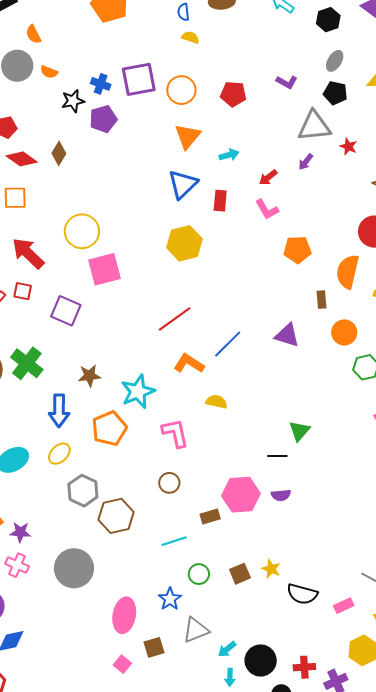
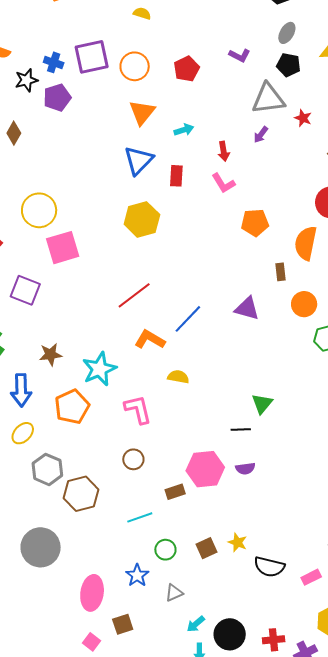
red pentagon: (233, 94) -> (187, 69), turned -30
red arrow: (268, 177) -> (224, 151), turned -60
gray triangle: (196, 630) -> (174, 593), moved, size x0.7

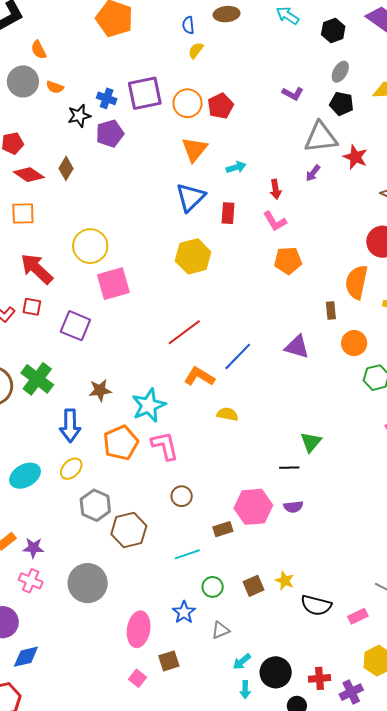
yellow semicircle: (142, 13) -> (196, 50), turned -72
red pentagon: (187, 69) -> (220, 106), moved
red star: (303, 118) -> (355, 157), size x1.4
orange pentagon: (255, 223) -> (288, 261), moved
pink L-shape: (138, 409) -> (165, 446), moved

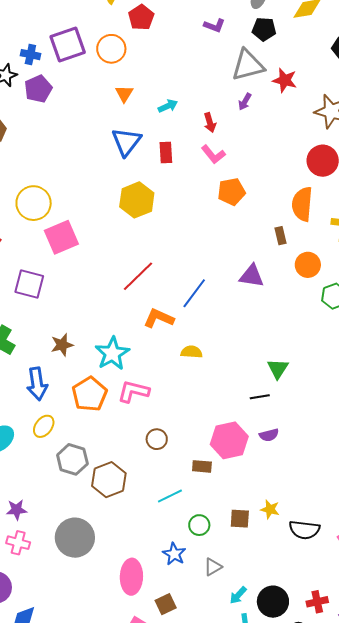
red pentagon: (220, 106) -> (141, 17), moved
orange triangle: (194, 149) -> (124, 94), size x0.7
pink L-shape: (165, 446) -> (133, 391), turned -56
brown rectangle: (223, 529) -> (202, 466), turned 30
brown square: (254, 586) -> (240, 519), turned 35

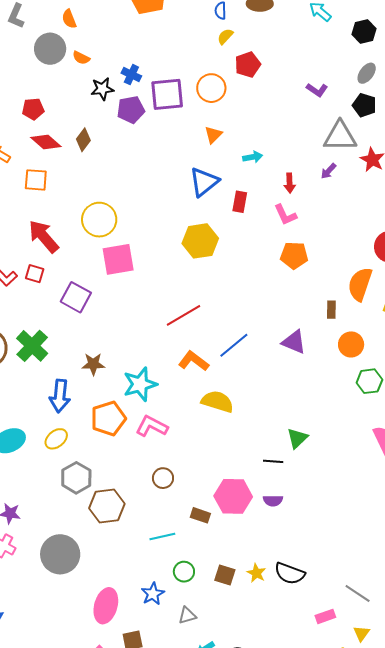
purple square: (68, 44) -> (167, 94), moved
yellow semicircle: (192, 352) -> (217, 402), size x1.5
black semicircle: (304, 530) -> (290, 573), moved

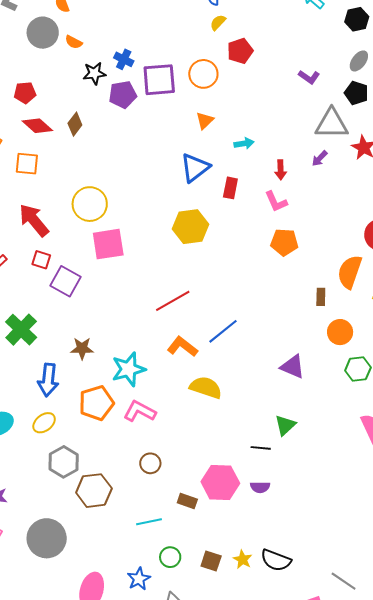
red square: (35, 274) -> (41, 260), moved
purple triangle: (294, 342) -> (293, 367), moved

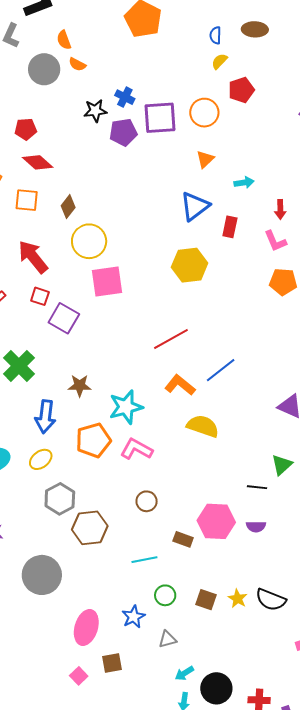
orange semicircle: (74, 42) -> (77, 64), moved
brown diamond: (75, 124) -> (68, 207), moved

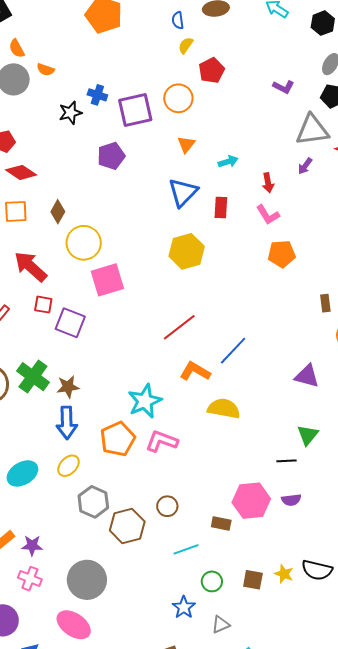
orange semicircle: (64, 40) -> (17, 48), moved
purple pentagon: (123, 132) -> (111, 156), moved
brown star: (80, 386) -> (68, 387), moved
brown circle: (147, 501) -> (167, 506), moved
pink ellipse: (86, 627) -> (74, 625), moved, turned -64

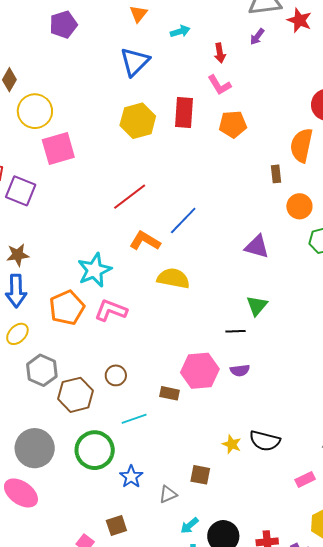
red rectangle: (221, 208) -> (184, 112), moved, size x1.4
brown square: (253, 580) -> (200, 475), moved
green circle: (212, 581) -> (95, 450), moved, size x1.8

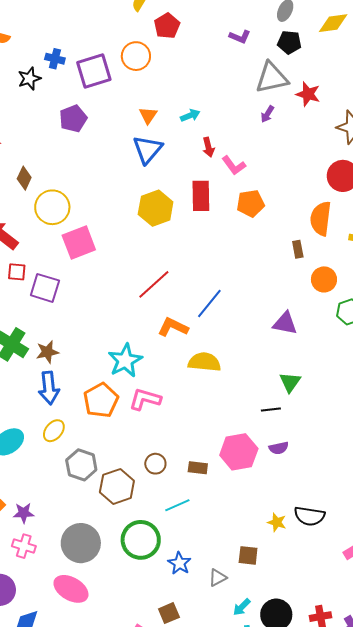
orange triangle: (138, 14) -> (148, 115), moved
red arrow: (220, 53) -> (208, 147), moved
brown rectangle: (170, 393) -> (198, 468), moved

